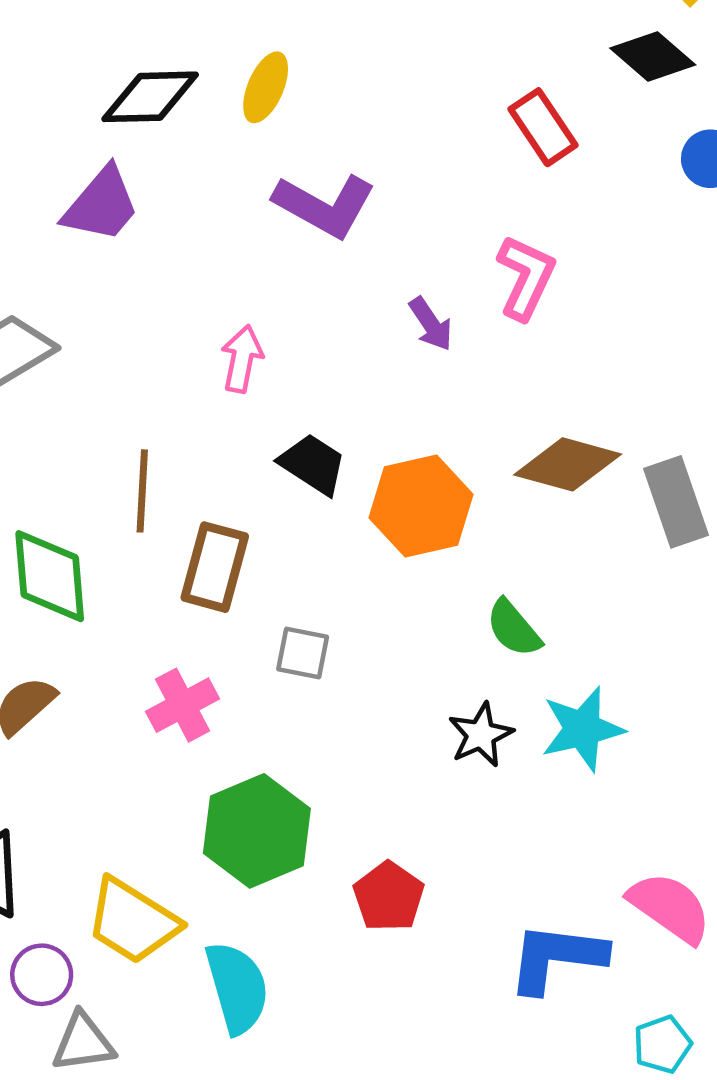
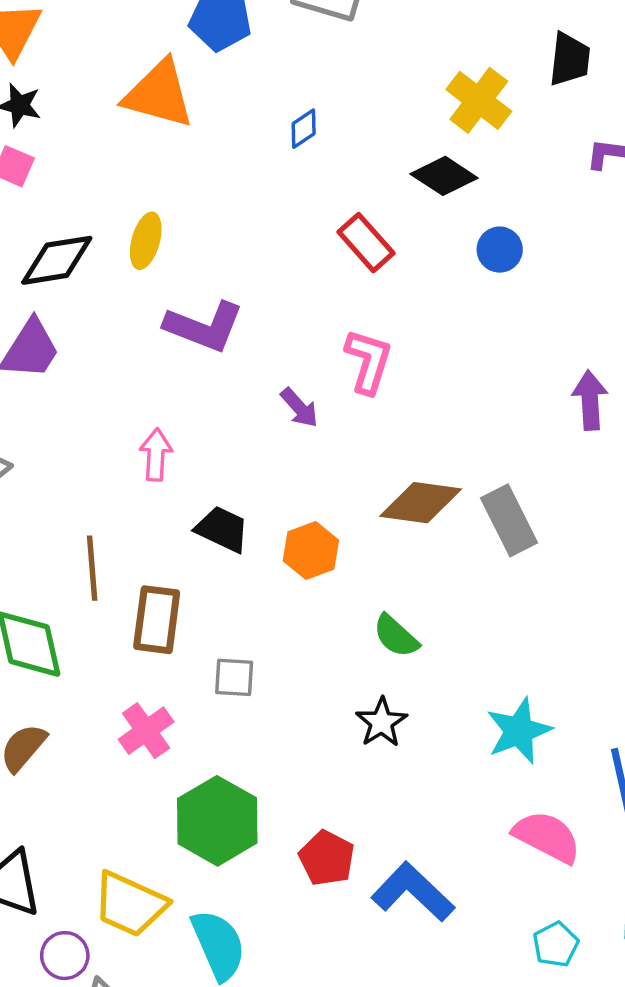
orange hexagon: (421, 506) -> (311, 551), size x0.7
cyan star: (583, 729) -> (519, 731), moved
blue L-shape: (557, 958) -> (413, 892), moved, turned 44

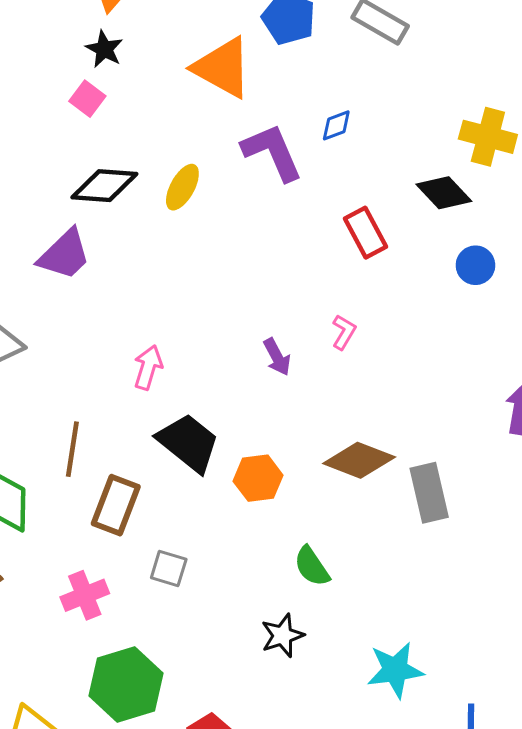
yellow cross: (479, 100) -> (488, 137), turned -36
purple L-shape: (204, 327) -> (272, 152), moved, turned -148
pink L-shape: (368, 361) -> (344, 332), size x0.6
black trapezoid: (222, 529) -> (188, 443), size x1.4

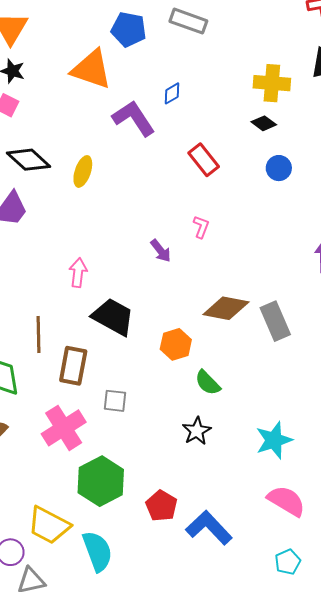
black diamond: (104, 186) -> (29, 160), turned 48
yellow ellipse: (182, 187) -> (83, 171), moved
black diamond: (444, 193) -> (264, 123), moved, size x0.7
orange hexagon: (258, 478) -> (176, 344), moved
pink cross: (85, 595) -> (64, 428), size x1.4

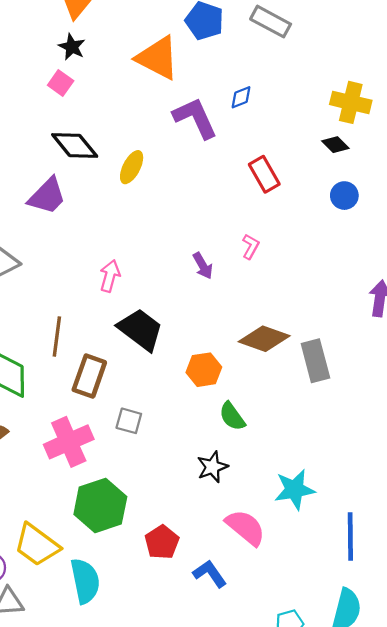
pink semicircle: (286, 501) -> (246, 527), moved
blue L-shape: (209, 528) -> (210, 574), size x0.7

